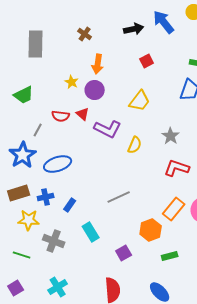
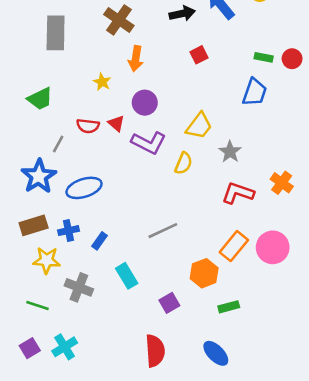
brown cross: (85, 34) -> (119, 20), size x1.6
purple circle: (95, 90) -> (145, 103), moved
yellow trapezoid: (140, 101) -> (199, 126), moved
cyan cross: (58, 287) -> (65, 347), moved

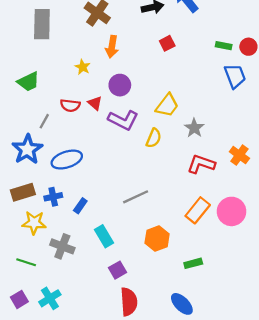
blue trapezoid: (255, 92) -> (235, 76), moved, turned -40
orange hexagon: (204, 273) -> (157, 239), moved
purple square: (169, 303) -> (118, 270), moved

